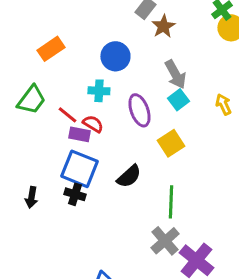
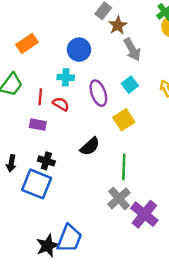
gray arrow: (175, 74) -> (132, 50), moved
red line: (67, 115) -> (40, 97), turned 56
purple rectangle: (79, 134) -> (38, 125), moved
blue square: (79, 169) -> (37, 184), moved

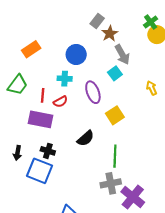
cyan square: (130, 85) -> (115, 73), moved
red semicircle: (61, 104) -> (60, 102), turned 120
purple rectangle: (38, 125) -> (41, 119), size x1.6
gray cross: (119, 198) -> (111, 183), turned 30

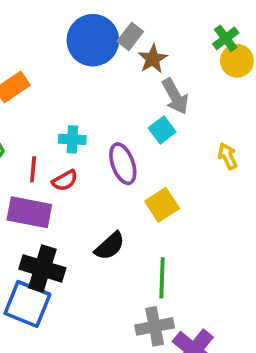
blue circle: (76, 54) -> (93, 40), moved, size x1.4
black cross: (48, 151) -> (42, 268), size x1.6

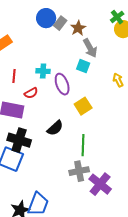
gray rectangle: (130, 36) -> (60, 23), moved
blue circle: (93, 40) -> (46, 18), size x0.7
cyan square: (162, 130) -> (83, 66), turned -32
cyan cross: (72, 139) -> (43, 71), moved
red line: (33, 169) -> (14, 76), moved

